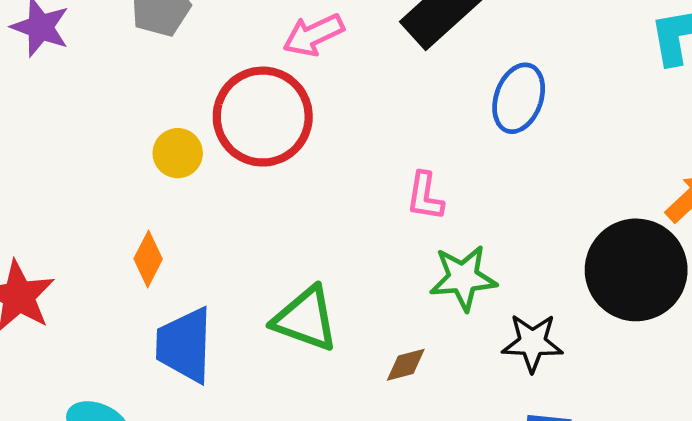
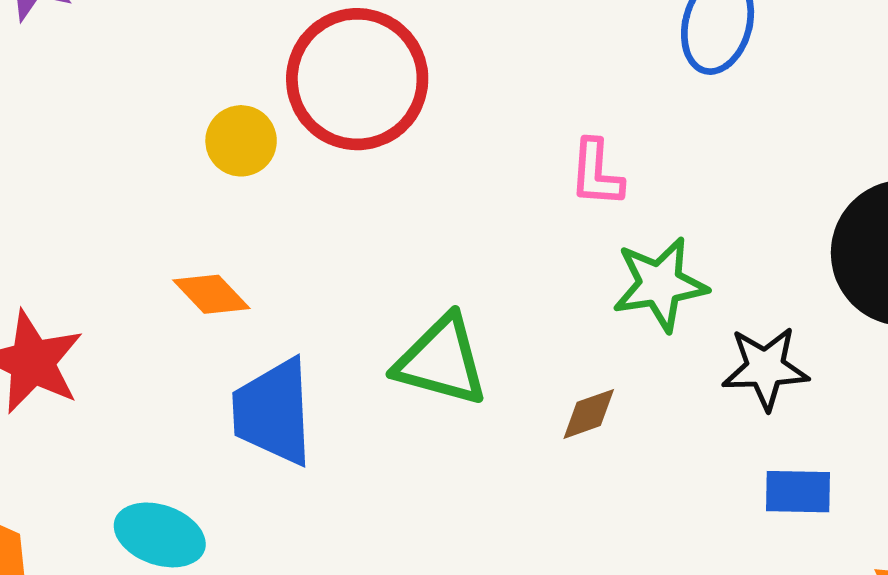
orange diamond: (148, 259) -> (211, 294), turned -66

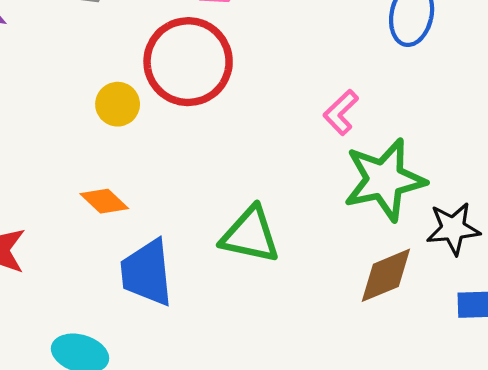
pink L-shape: (596, 173) -> (341, 112), turned 45
green star: (660, 284) -> (384, 180), size x1.4
brown diamond: (589, 414) -> (386, 275), moved, size x1.6

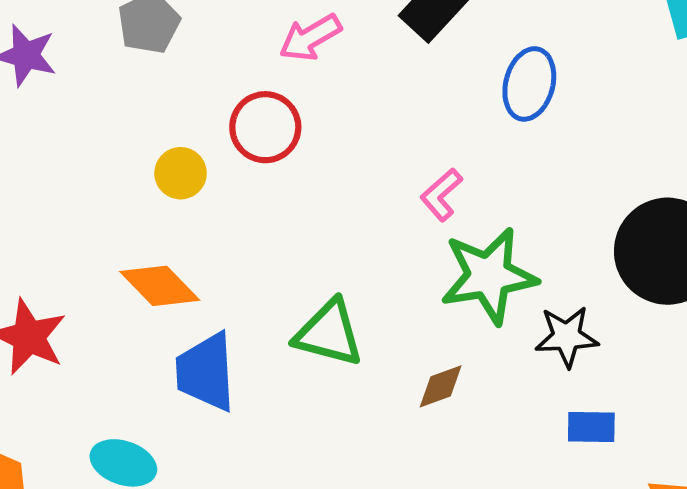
red circle: (188, 62) -> (265, 127), size x0.7
orange diamond: (104, 201) -> (160, 286), size x1.4
brown diamond: (386, 275) -> (441, 386), moved, size x0.7

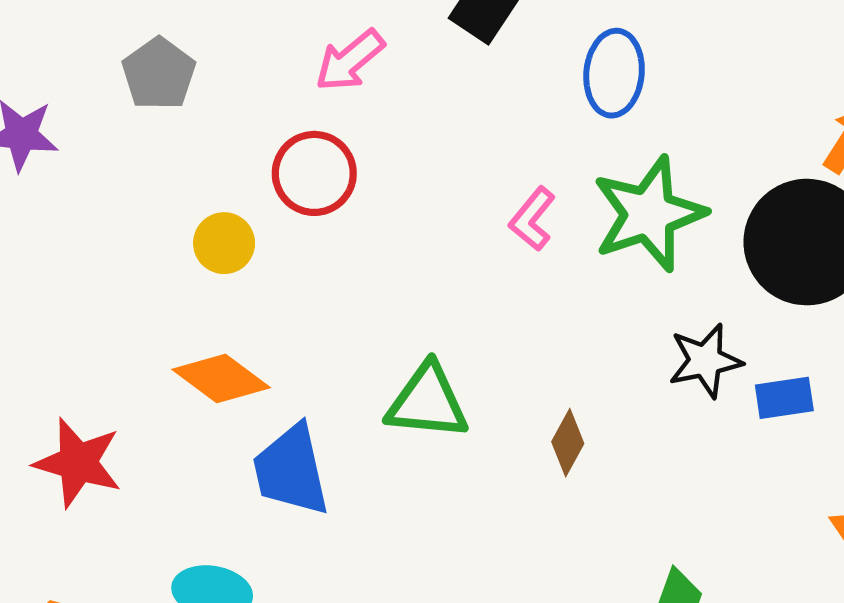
green star: (489, 276) -> (649, 214), moved
brown diamond: (441, 386) -> (568, 443), turned -32
blue rectangle: (591, 427) -> (784, 398), moved

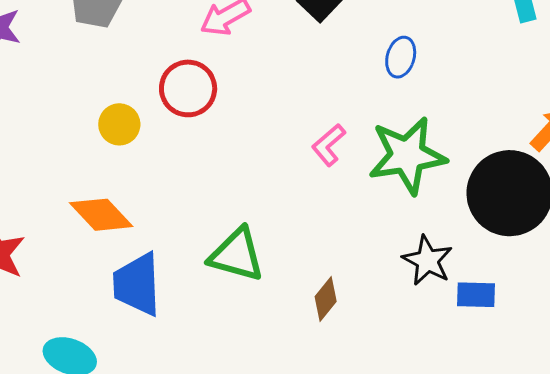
blue ellipse: (614, 73) -> (401, 57), size x0.7
black star: (705, 361) -> (427, 261), turned 30

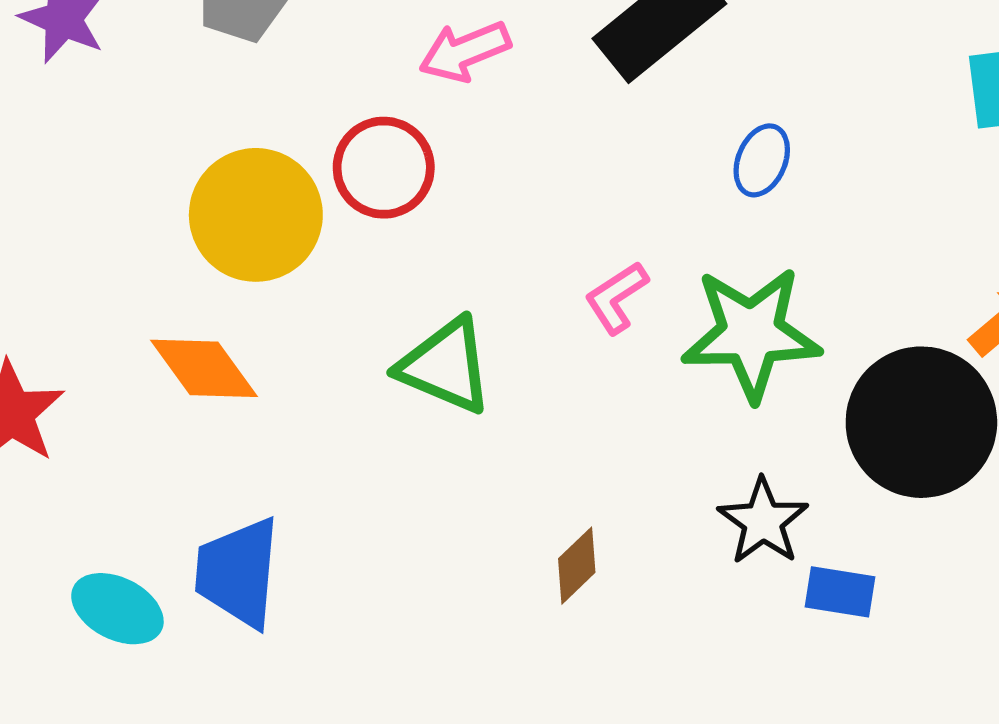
yellow circle: (119, 124) -> (256, 215), size x1.8
green triangle: (237, 255) -> (446, 366), moved
blue trapezoid: (137, 284) -> (238, 573), moved

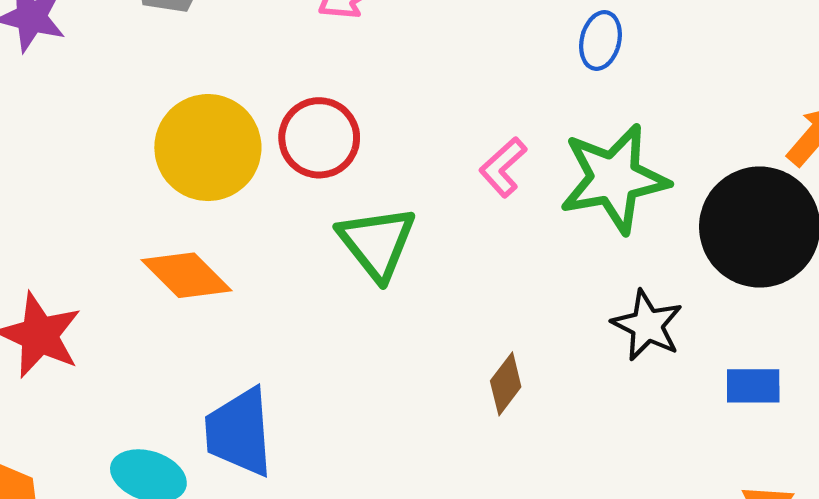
red circle: (384, 168) -> (319, 138), moved
green triangle: (446, 366) -> (377, 243), turned 38
blue rectangle: (840, 592) -> (753, 386), moved

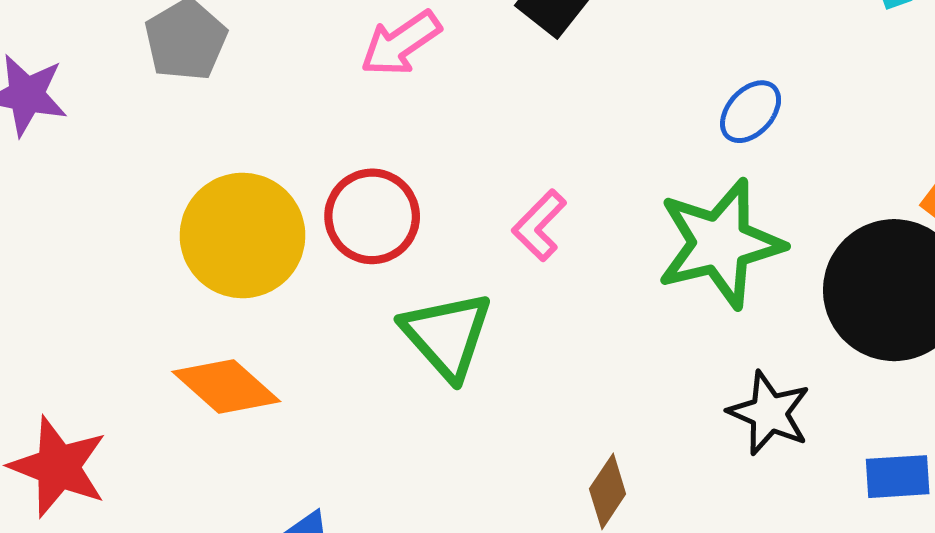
blue ellipse: (600, 40) -> (751, 112), moved, turned 32
pink L-shape: (503, 167) -> (539, 225), moved

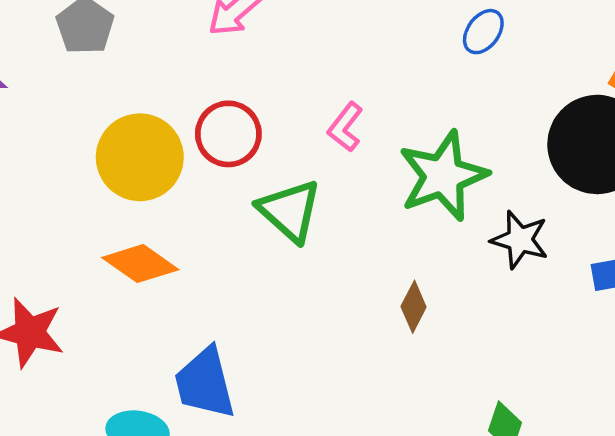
green star: (720, 244) -> (443, 176), moved

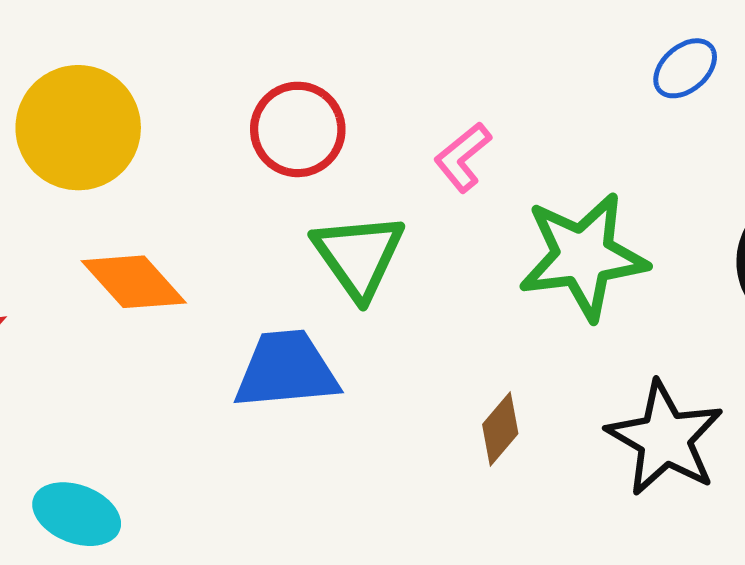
yellow circle: (140, 157) -> (78, 128), moved
black star: (520, 240) -> (665, 439), moved, size x1.4
blue trapezoid: (205, 383) -> (286, 370), moved, turned 86

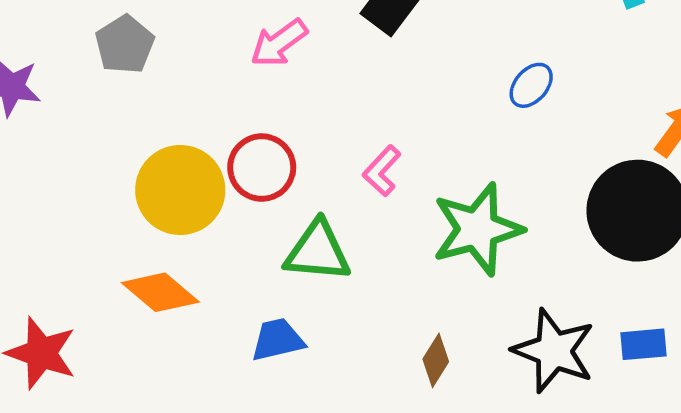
yellow circle: (78, 128) -> (180, 190), moved
green triangle: (359, 256) -> (318, 251), turned -42
blue trapezoid: (286, 370) -> (278, 340), size x0.7

